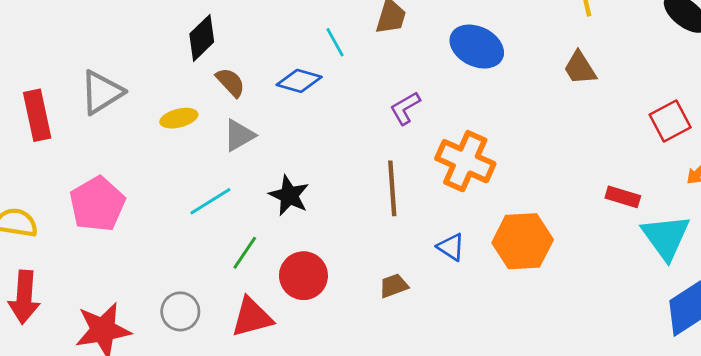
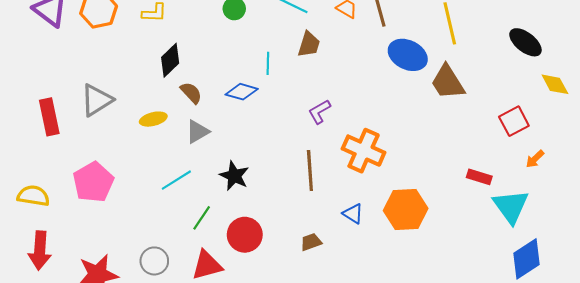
cyan line: (335, 42) -> (268, 63), turned 30
blue ellipse: (477, 47) -> (408, 55), moved
brown trapezoid: (580, 68) -> (448, 82), size x1.4

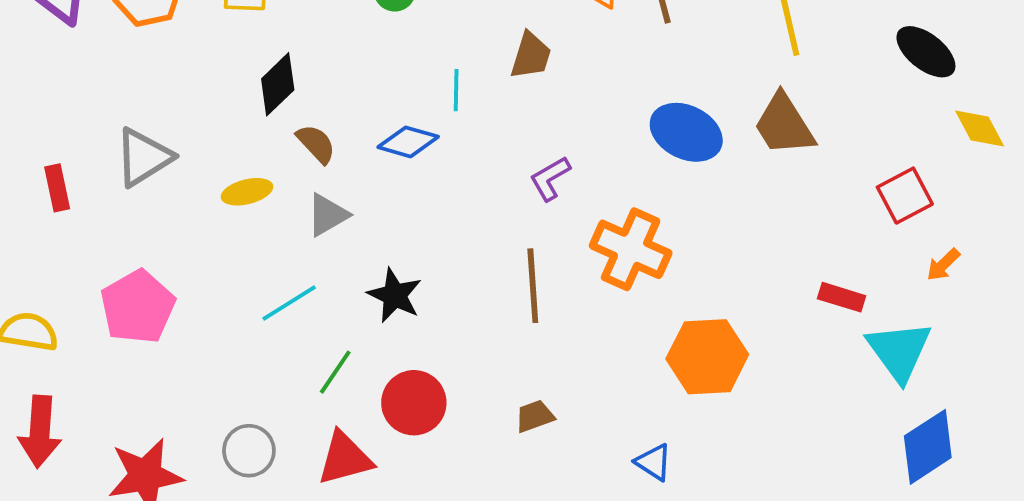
blue ellipse: (408, 55) -> (686, 132), moved
red rectangle: (49, 117) -> (57, 188), size x0.7
blue triangle: (353, 214) -> (654, 462), moved

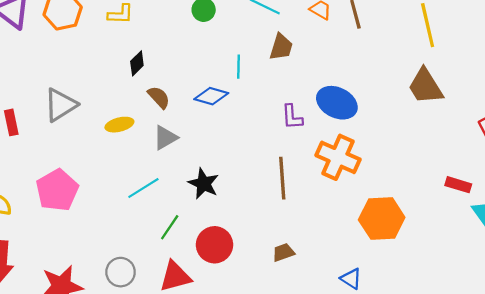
black diamond: (278, 84) -> (137, 63), size x0.7
blue ellipse: (686, 132) -> (337, 103), moved
purple L-shape: (550, 178) -> (292, 117), turned -64

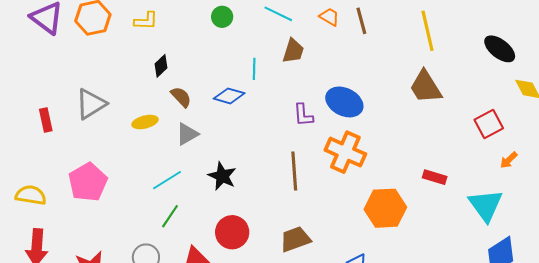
red rectangle: (458, 185) -> (435, 177), moved
green line: (170, 227) -> (170, 216), moved
brown trapezoid: (283, 252) -> (295, 239), size x1.5

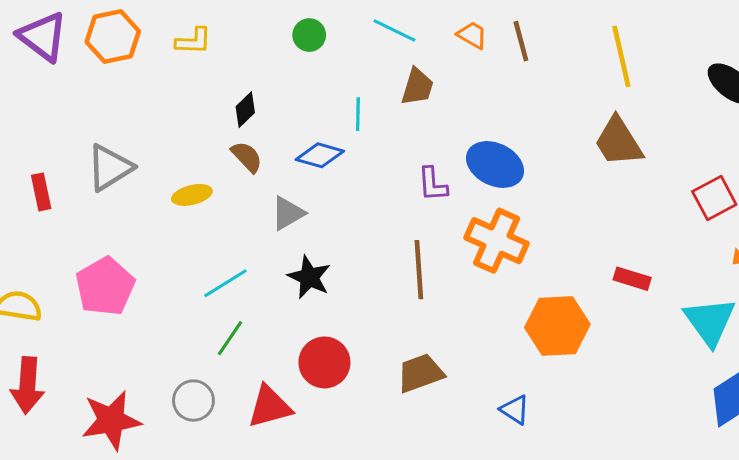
black diamond: (161, 66) -> (245, 110), moved
gray triangle: (187, 134) -> (288, 213), moved

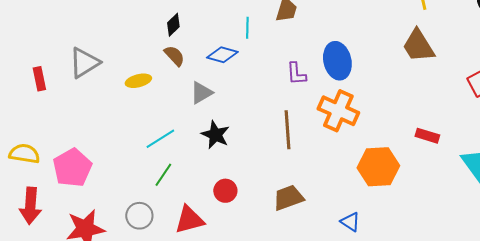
blue ellipse: (495, 164) -> (337, 61), turned 51
pink pentagon: (105, 286) -> (72, 168), moved
red circle: (324, 362) -> (225, 191), size x0.7

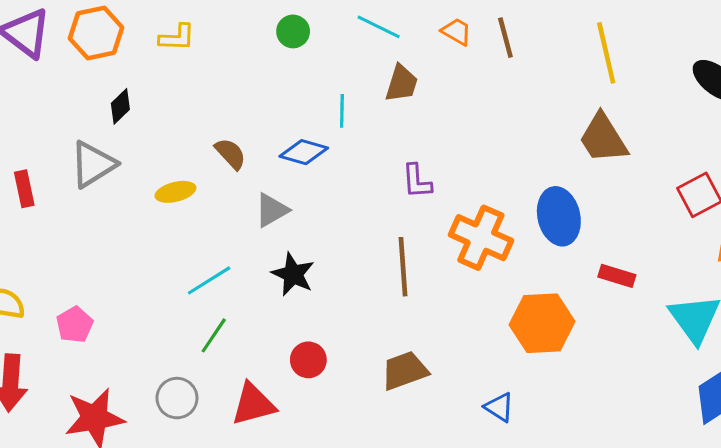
black diamond: (173, 25) -> (120, 106), moved
blue ellipse: (337, 61) -> (559, 216), moved
pink pentagon: (72, 168) -> (75, 325), size x0.6

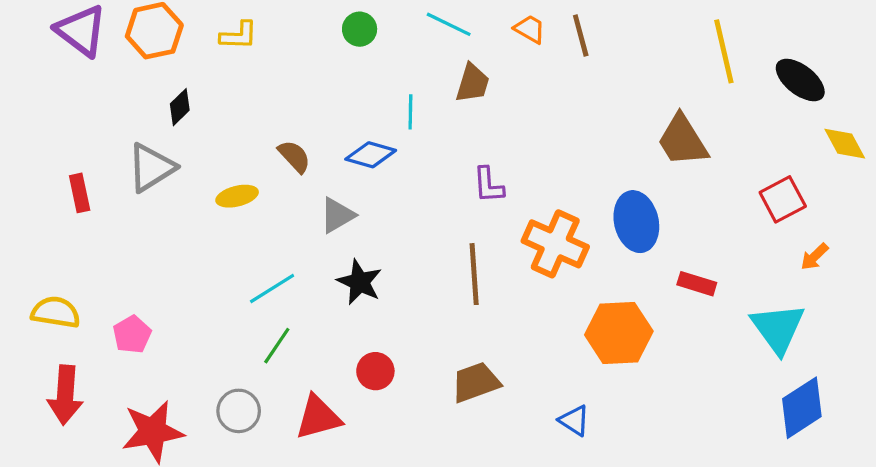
yellow line: (606, 53) -> (724, 51), moved

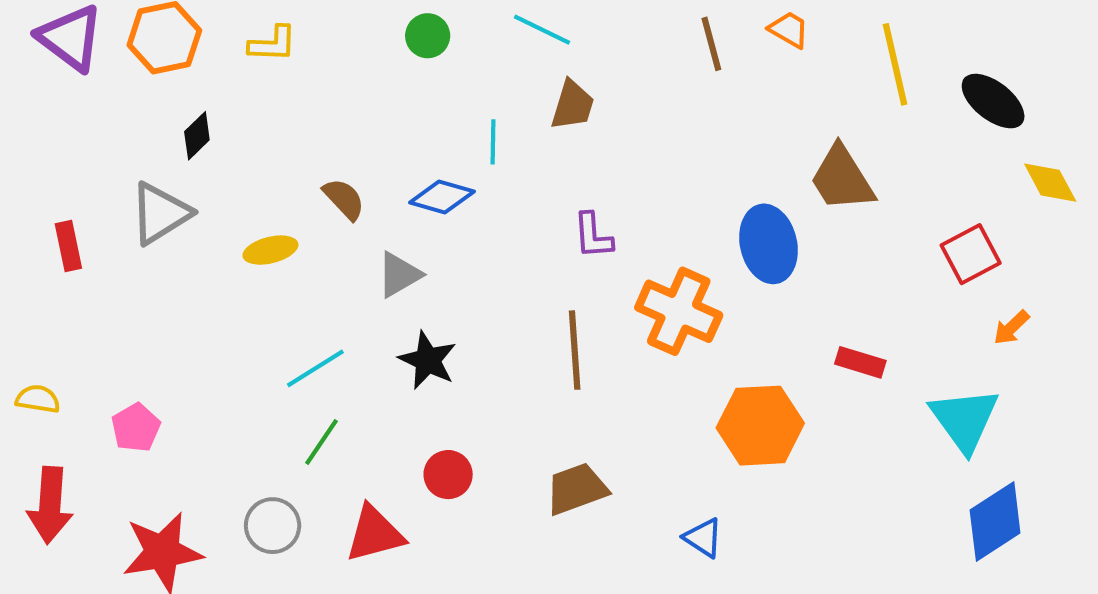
orange trapezoid: (530, 29) -> (789, 30), moved
blue ellipse: (636, 222) -> (768, 244), moved
yellow semicircle: (56, 312) -> (38, 399), size x0.7

